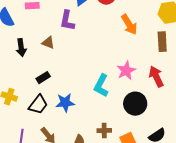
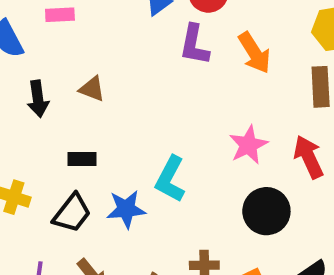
purple L-shape: (67, 21) -> (194, 45), moved
black rectangle: (43, 78) -> (82, 159), turned 32
cyan L-shape: (101, 86) -> (170, 179), moved

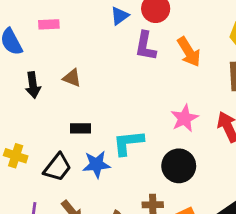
black rectangle: (82, 159) -> (81, 128), moved
cyan L-shape: (170, 179) -> (128, 143), turned 56
black circle: (266, 211) -> (179, 166), moved

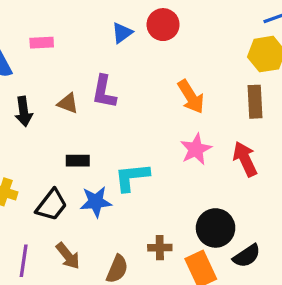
purple L-shape: (146, 46) -> (104, 92), moved
orange arrow: (189, 52) -> (191, 97), moved
black circle: (179, 166) -> (216, 228), moved

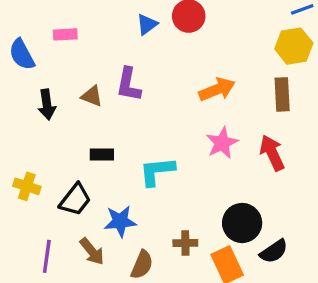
orange arrow: (191, 97) -> (217, 89), turned -80
blue star: (96, 202) -> (120, 221), moved

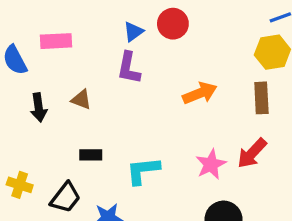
pink rectangle: (65, 34) -> (56, 41), size x1.4
purple L-shape: (129, 84) -> (129, 68), moved
pink star: (222, 143) -> (211, 164), moved
red arrow: (272, 153) -> (252, 153), turned -112

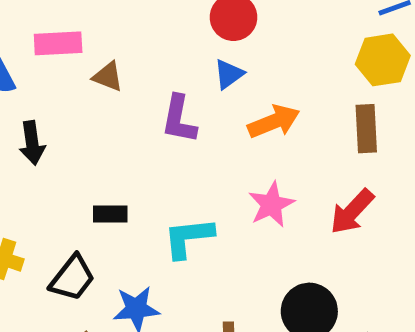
blue triangle: (133, 32) -> (229, 74), moved
purple L-shape: (129, 68) -> (179, 119), moved
brown triangle: (81, 100) -> (108, 77), moved
pink star: (211, 164) -> (271, 205), moved

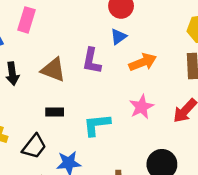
pink rectangle: (58, 43) -> (26, 20), turned -70
brown triangle: (108, 77) -> (53, 70), moved, size x1.5

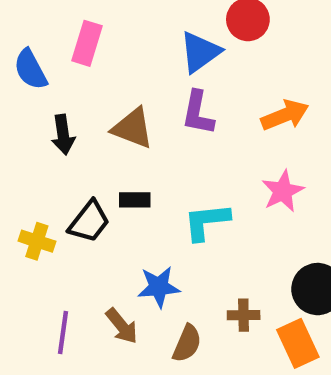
blue triangle: (118, 37) -> (200, 52), moved, size x1.5
black trapezoid: (34, 146) -> (89, 222), moved

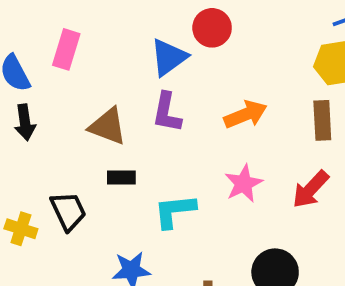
black arrow: (63, 135) -> (25, 122), moved
black rectangle: (135, 200) -> (121, 178), moved
black trapezoid: (89, 222) -> (68, 211), turned -63

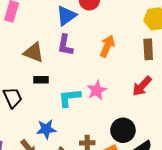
orange arrow: (246, 114) -> (107, 46), turned -45
pink star: (244, 183) -> (97, 90), moved

